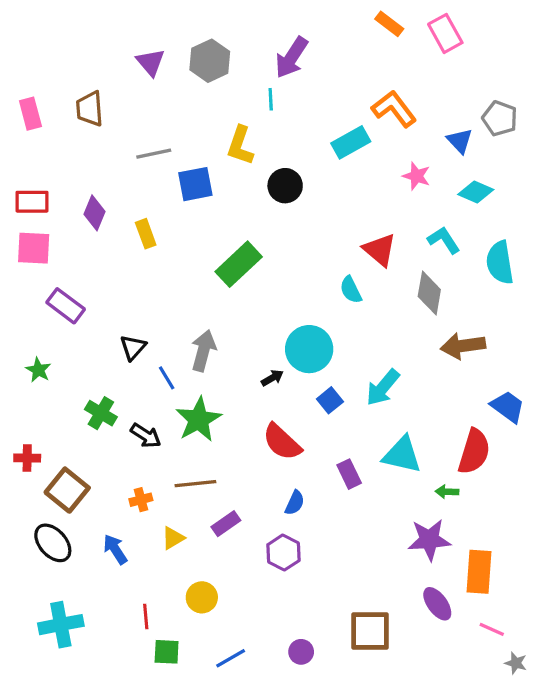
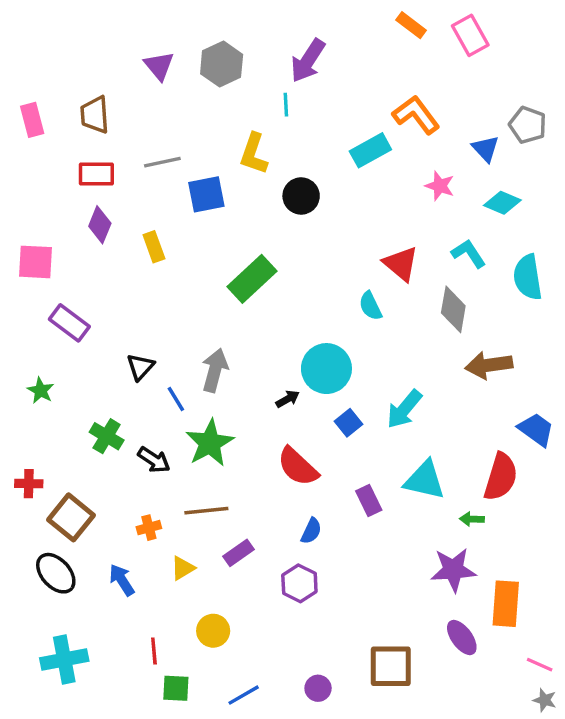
red rectangle: (32, 202) -> (96, 174), moved
pink line: (492, 629) -> (540, 665), moved

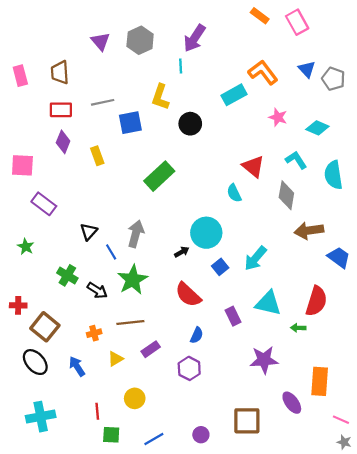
blue triangle: (485, 149) -> (307, 69), moved
blue trapezoid: (536, 429) -> (339, 257), moved
purple star: (453, 570) -> (264, 360), moved

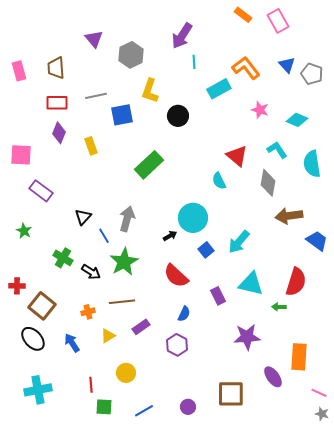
gray hexagon: (140, 40) -> (131, 55), moved
cyan line: (181, 66) -> (194, 62), moved

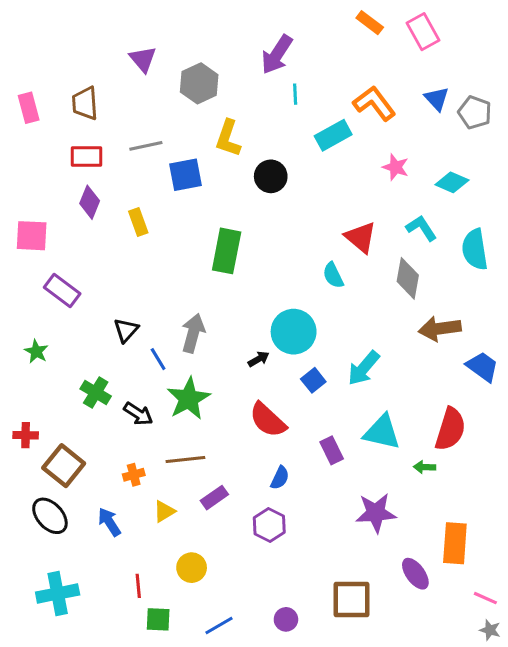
green rectangle: (149, 165) -> (227, 251), turned -36

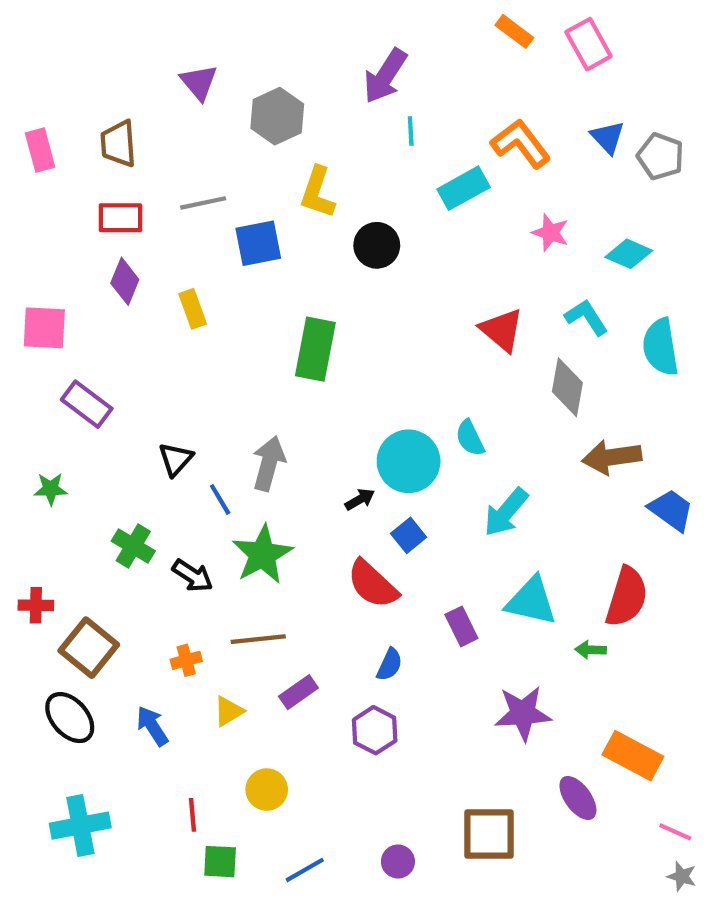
cyan semicircle: (333, 275) -> (470, 438), moved
green star: (36, 351) -> (51, 489), turned -30
blue square: (313, 380) -> (409, 535), moved
orange rectangle: (455, 543) -> (633, 756), turned -66

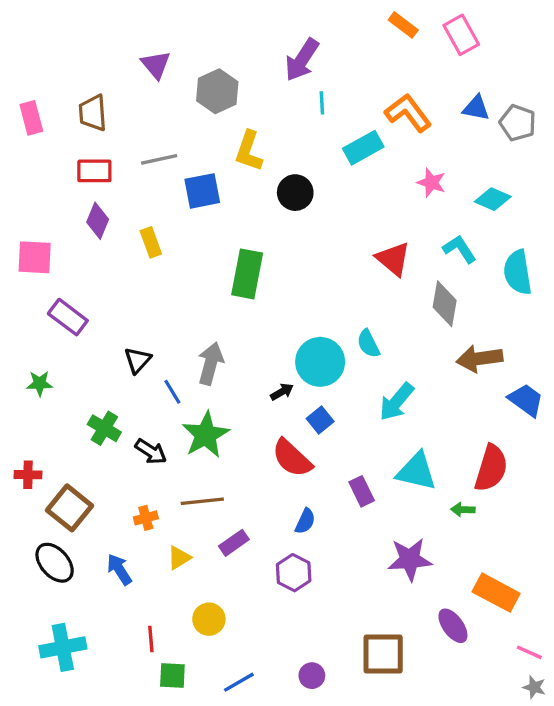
blue triangle: (608, 137) -> (476, 108), turned -36

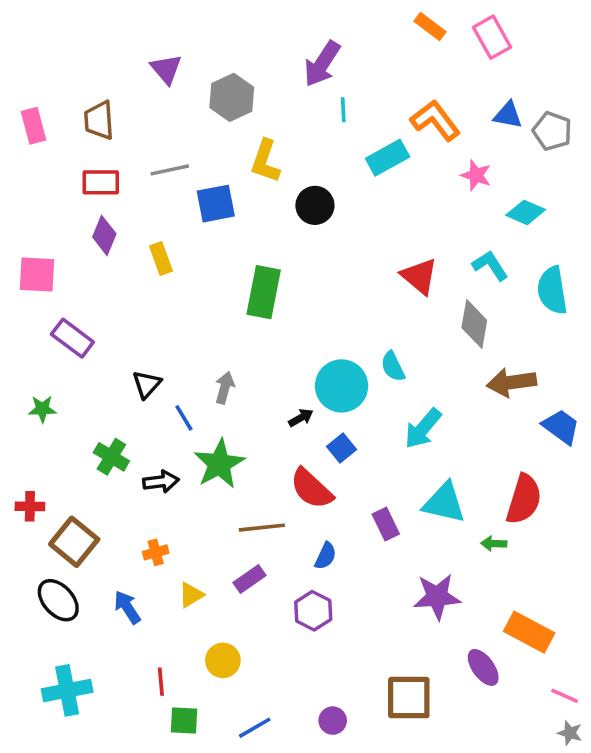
pink star: (431, 183) -> (476, 175), moved
gray arrow: (211, 364) -> (225, 388), size x0.7
black arrow: (151, 451) -> (161, 482), turned -40
brown line: (202, 501) -> (262, 528), moved

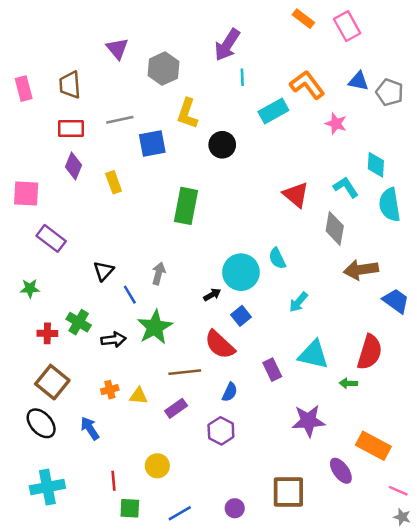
cyan diamond: (526, 212) -> (376, 165), moved, turned 70
cyan arrow: (423, 428) -> (298, 302), size x0.7
red cross: (30, 506) -> (47, 333), moved
yellow triangle: (191, 595) -> (139, 396), moved, turned 36

